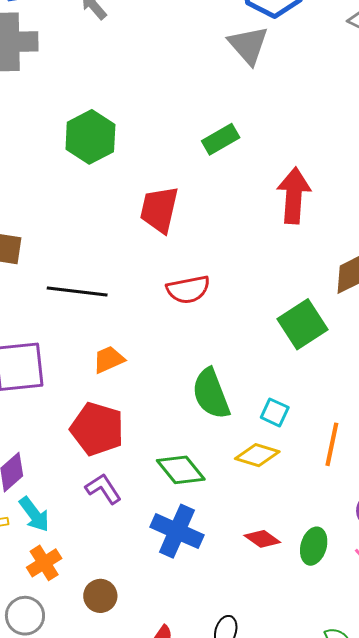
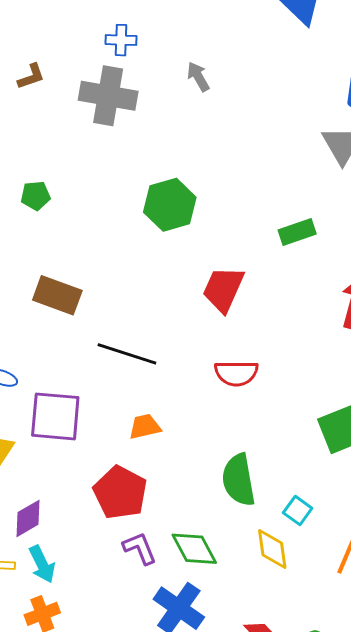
yellow diamond: (257, 455) -> (272, 549), turned 54
purple L-shape: (103, 489) -> (140, 548), moved

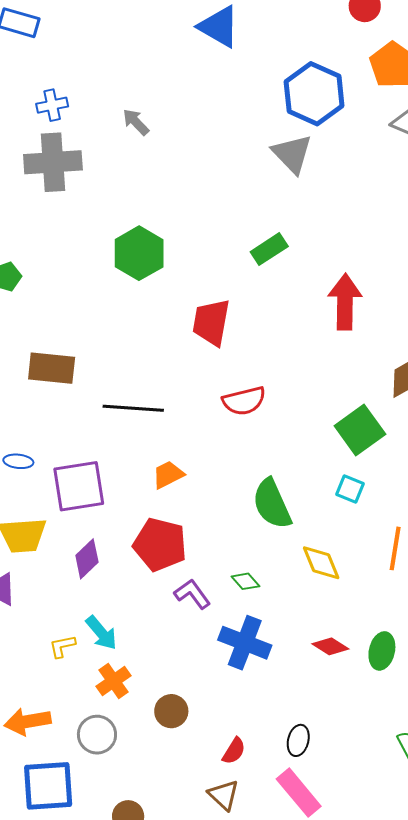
cyan square: (298, 510) -> (350, 489), moved
purple diamond: (28, 518) -> (87, 559), moved
green diamond: (194, 549) -> (245, 581), size x0.6

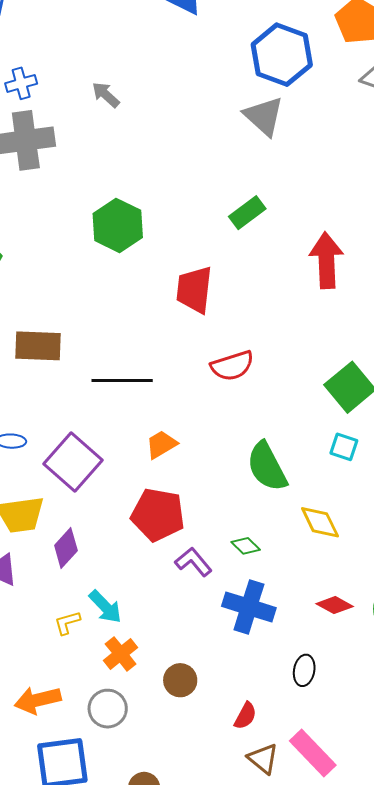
purple square: (79, 486) -> (73, 462), turned -36
purple diamond: (87, 559) -> (66, 548), moved
black ellipse: (298, 740) -> (304, 670), moved
brown triangle: (224, 795) -> (263, 759), moved

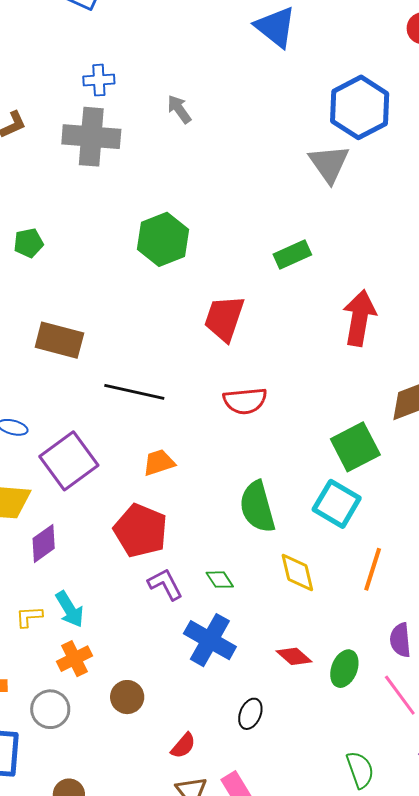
cyan square: (344, 447) -> (337, 504), size x1.6

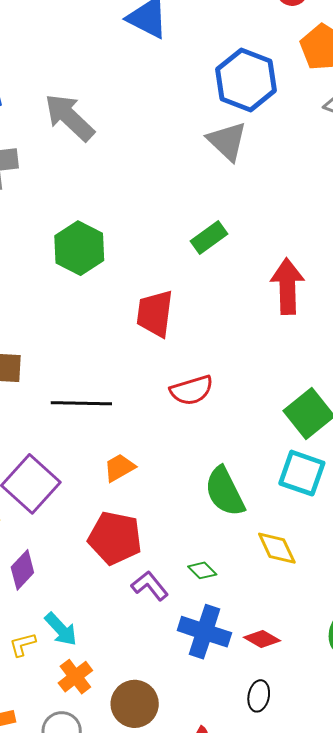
gray arrow: (179, 109) -> (69, 117), size x1.8
red diamond: (294, 656) -> (262, 639), moved
brown circle: (127, 697) -> (135, 704), size x1.4

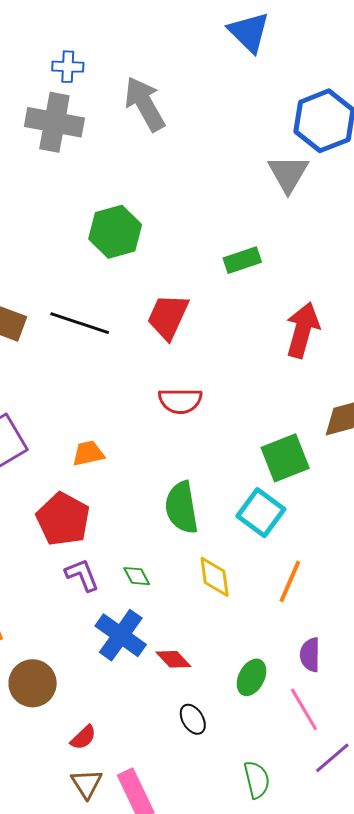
black line: (81, 403) -> (80, 323), moved
black ellipse: (259, 696) -> (193, 719), moved, turned -60

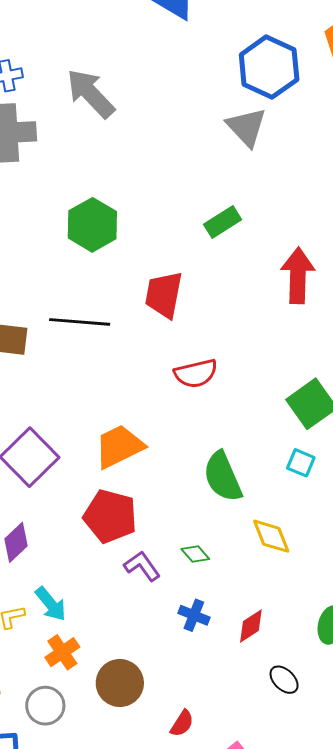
orange trapezoid: (88, 453) -> (119, 446), size x1.6
cyan square: (261, 513) -> (301, 463), size x0.6
blue cross: (121, 635) -> (194, 615), size x0.6
red diamond: (173, 659) -> (251, 626), turned -66

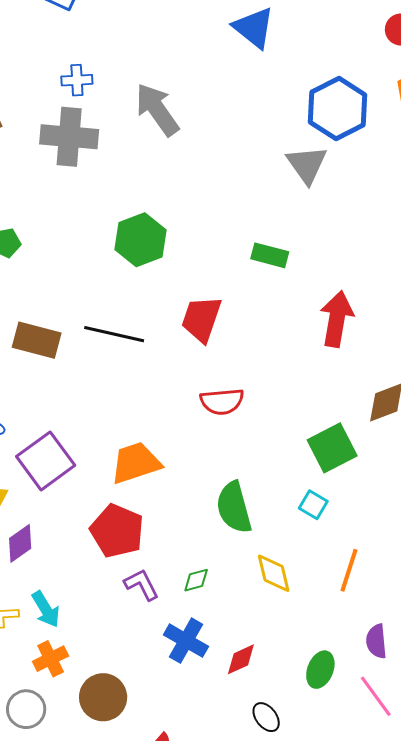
green rectangle: (223, 222) -> (270, 255), turned 39
green diamond: (195, 554) -> (196, 580), turned -72
blue cross: (194, 615) -> (186, 641), size x1.4

